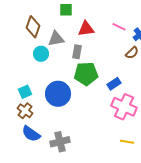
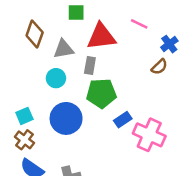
pink line: (119, 27) -> (139, 24), moved
red triangle: (86, 29) -> (101, 37), size x1.4
cyan circle: (41, 54) -> (56, 78), moved
blue rectangle: (114, 84) -> (123, 120), moved

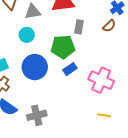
gray rectangle: (90, 66) -> (79, 27), moved
blue rectangle: (123, 120) -> (70, 69), moved

